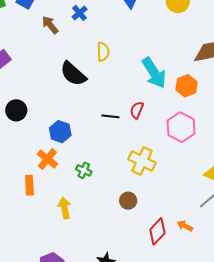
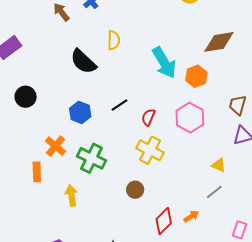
red semicircle: (137, 110) -> (148, 117), moved
black line: (110, 116) -> (120, 105), turned -42
blue hexagon: (60, 132) -> (80, 112), moved
green cross: (84, 170) -> (91, 158), size x1.8
orange arrow: (185, 226) -> (191, 216), turned 119

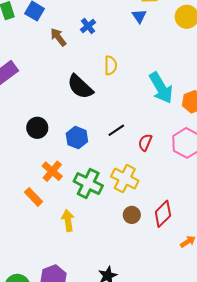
black circle: (26, 97) -> (37, 128), moved
yellow cross: (150, 150) -> (125, 179), moved
orange rectangle: (37, 172) -> (33, 197), turned -42
red diamond: (164, 221) -> (163, 214), moved

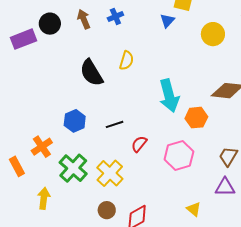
black circle: (37, 128) -> (50, 24), moved

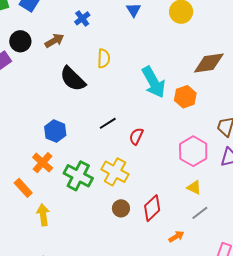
brown arrow: (84, 19) -> (54, 41), moved, turned 96
blue hexagon: (75, 121) -> (55, 131), moved
pink hexagon: (179, 156) -> (193, 151), moved
yellow arrow: (44, 198) -> (43, 215), moved
yellow triangle: (194, 209) -> (194, 187), moved

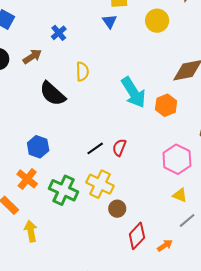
black line: (108, 123) -> (95, 148), moved
brown circle: (121, 208) -> (117, 209), moved
red diamond: (152, 208) -> (137, 236), moved

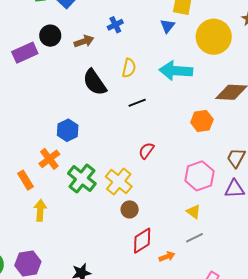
yellow circle: (157, 21) -> (214, 37), size x1.5
cyan arrow: (133, 92) -> (176, 71), moved, turned 112
black line: (95, 148) -> (137, 103), moved

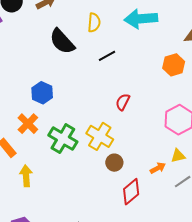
yellow triangle: (194, 212) -> (178, 156), turned -42
orange arrow: (167, 257) -> (158, 168), moved

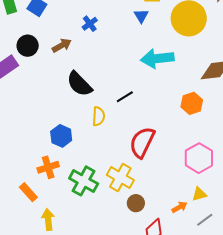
yellow semicircle: (94, 23) -> (99, 116), moved
red semicircle: (123, 102) -> (142, 142), size x1.8
orange cross: (28, 124) -> (48, 167), turned 30

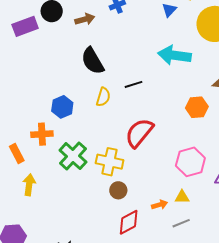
yellow cross: (120, 178) -> (110, 162), turned -32

